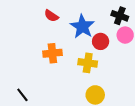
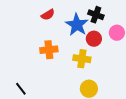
red semicircle: (51, 16) -> (48, 15), turned -64
black cross: (120, 16) -> (96, 15), moved

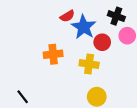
red semicircle: (48, 15) -> (67, 16), moved
black cross: (96, 15) -> (116, 16), moved

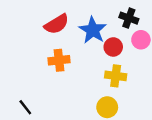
red semicircle: (67, 16) -> (57, 24), moved, size x1.5
yellow cross: (89, 64) -> (116, 76), moved

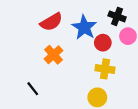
orange cross: (59, 60) -> (54, 55), turned -36
black line: (25, 107) -> (33, 89), moved

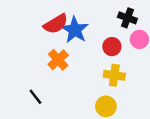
blue star: (84, 27) -> (75, 30), moved

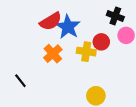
yellow cross: (114, 75) -> (86, 52), moved
black line: (35, 97) -> (20, 81), moved

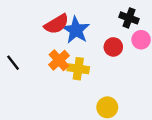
yellow cross: (86, 52) -> (78, 69), moved
black line: (20, 81) -> (13, 63), moved

